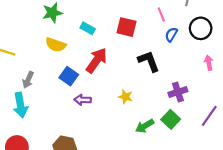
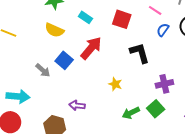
pink line: (161, 15) -> (155, 10), turned -40
gray arrow: (28, 80) -> (43, 70), moved, turned -77
purple arrow: (83, 100) -> (77, 105), moved
cyan arrow: (20, 105) -> (18, 96), moved, turned -80

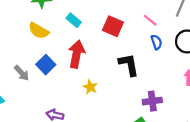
blue semicircle: (163, 30) -> (156, 42), turned 120
red arrow: (91, 48) -> (76, 54), turned -35
yellow star: (115, 84) -> (90, 87), moved

